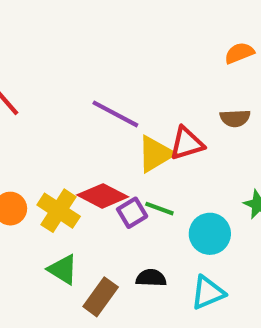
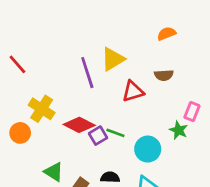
purple line: (115, 114) -> (87, 73), turned 44
yellow triangle: (155, 154) -> (113, 59), moved
yellow cross: (59, 211) -> (42, 109), moved

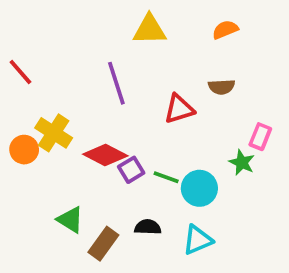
yellow triangle: (113, 59) -> (150, 30), moved, turned 30
orange circle: (20, 133) -> (24, 150), moved
green line: (115, 133) -> (166, 177), moved

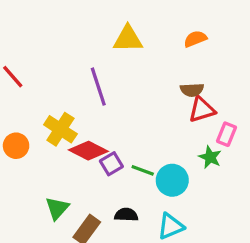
red triangle: (179, 109) -> (202, 110), moved
yellow cross: (54, 133) -> (60, 129), moved
green triangle: (70, 220) -> (57, 208), turned 40

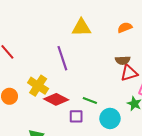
purple square: (111, 164) -> (76, 116), moved, turned 32
green line: (143, 170) -> (90, 100), moved

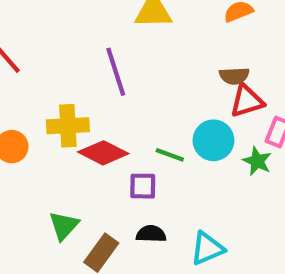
yellow cross: (38, 86) -> (68, 126), turned -36
cyan circle: (110, 118) -> (213, 140), moved

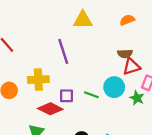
red diamond: (103, 153) -> (50, 109), moved
purple square: (143, 186) -> (67, 96), moved

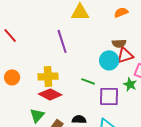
yellow cross: (38, 80) -> (48, 76), moved
cyan circle: (114, 87) -> (109, 60), moved
purple square: (67, 96) -> (109, 96), moved, size x1.5

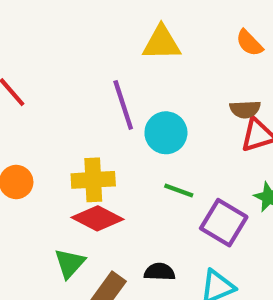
orange semicircle: (121, 12) -> (249, 43), turned -112
cyan circle: (109, 60) -> (166, 133), moved
purple square: (109, 96) -> (224, 223), turned 30

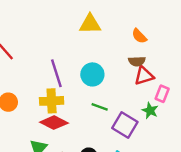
orange semicircle: (249, 43) -> (139, 36), moved
purple line: (123, 105) -> (56, 73), moved

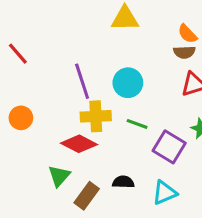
brown semicircle: (137, 61) -> (184, 52), moved
yellow cross: (52, 101) -> (96, 116), moved

